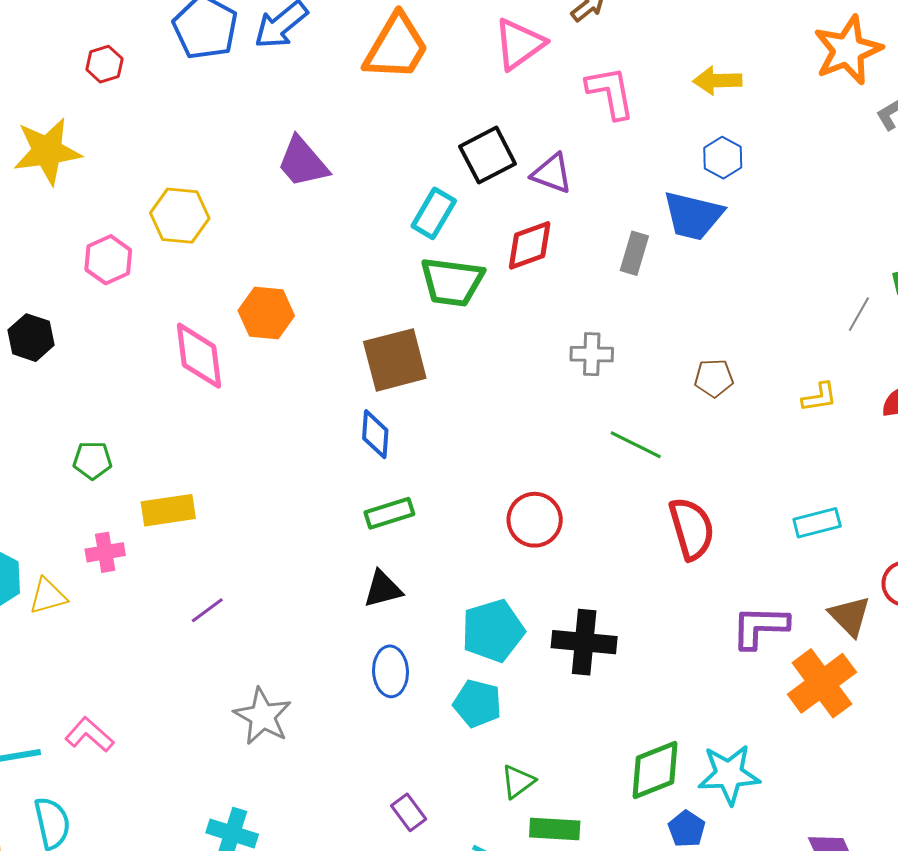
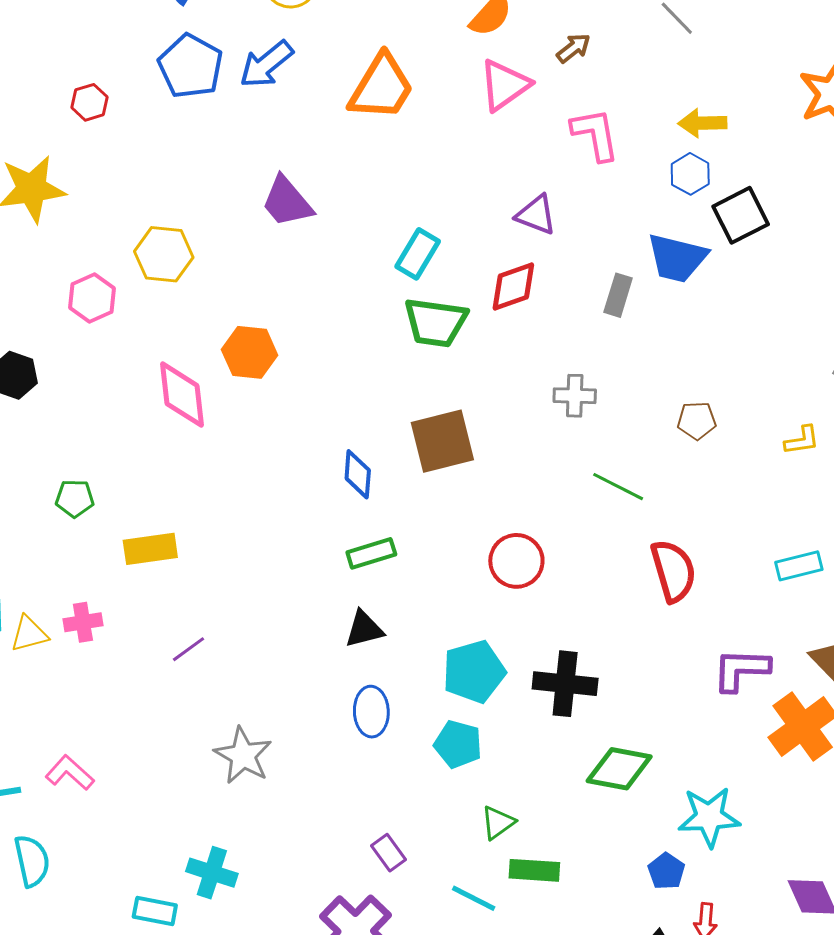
black square: (488, 155) -> (741, 215), moved
blue hexagon: (723, 158) -> (690, 174), moved
brown square: (395, 360) -> (442, 441), moved
pink cross: (105, 552) -> (83, 622), moved
green diamond: (655, 770) -> (619, 769), moved, turned 32

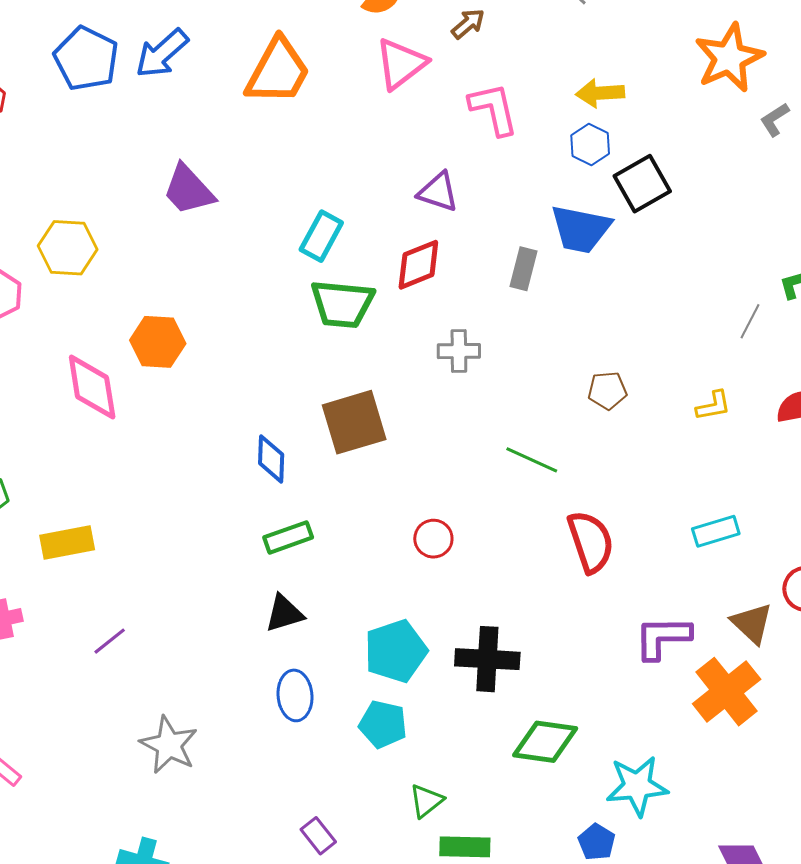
gray cross: (575, 396) -> (459, 351), moved
red circle: (516, 561) -> (433, 539), size x0.7

